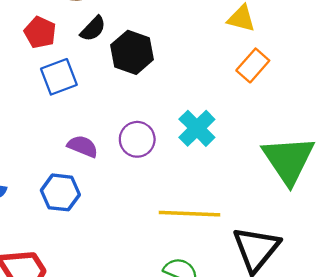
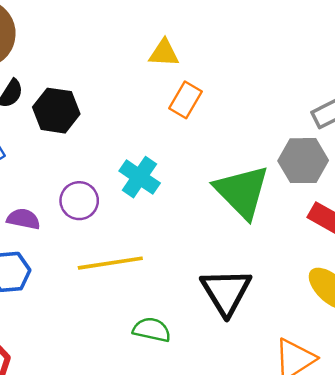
yellow line: (189, 214) -> (110, 263), moved

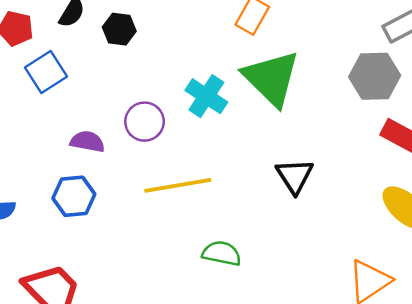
black hexagon: (56, 111) -> (119, 29), size x0.7
green triangle: (242, 192) -> (271, 78), moved
black triangle: (226, 292) -> (295, 176), moved, size x0.7

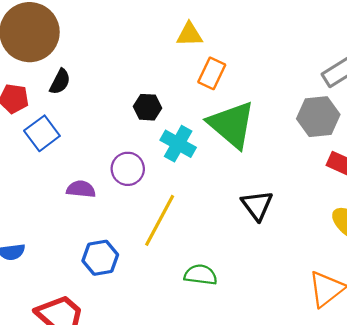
black hexagon: (119, 29) -> (148, 107), moved
yellow line: (178, 185) -> (160, 220), turned -48
blue hexagon: (74, 196) -> (100, 258), moved

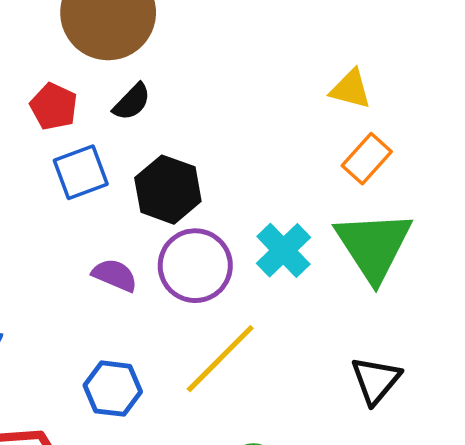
black hexagon: (148, 107) -> (168, 190), moved, size x1.5
purple circle: (128, 169) -> (195, 266), size x1.4

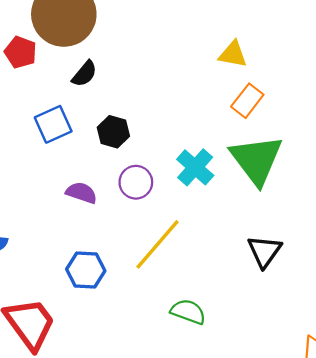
red pentagon: (54, 107) -> (20, 52), moved
black hexagon: (168, 190) -> (113, 132), size x0.7
purple circle: (195, 266) -> (136, 182), size x0.7

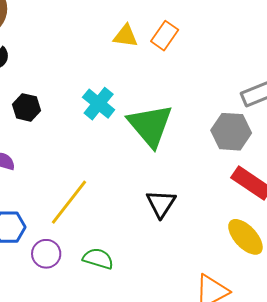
orange rectangle: (247, 101) -> (165, 36), moved
cyan cross: (195, 167) -> (99, 104), moved
purple circle: (136, 182) -> (46, 254), moved

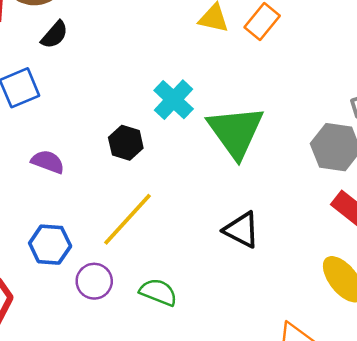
black hexagon: (26, 107) -> (126, 143), moved
black triangle: (161, 204) -> (242, 230), turned -40

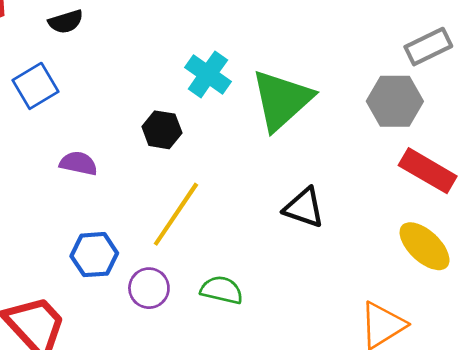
black semicircle: (55, 35) -> (66, 22), turned 40
green triangle: (236, 132) -> (282, 100), turned 32

